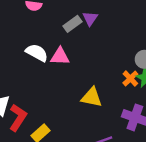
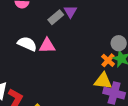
yellow triangle: (92, 97) -> (103, 81), moved

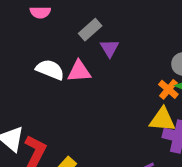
purple triangle: (70, 12) -> (110, 48), moved

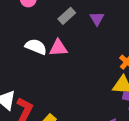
purple triangle: (110, 48) -> (97, 19), moved

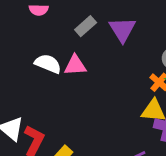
purple triangle: (97, 19) -> (122, 30), size x1.5

